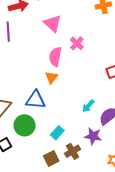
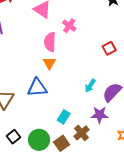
green circle: (25, 125) -> (39, 140), moved

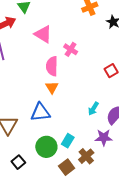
green circle: (39, 140) -> (46, 147), moved

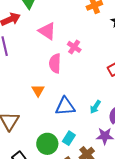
orange triangle: (52, 87) -> (38, 90), moved
blue triangle: (40, 112) -> (65, 106), moved

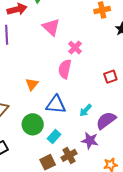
pink semicircle: (55, 63) -> (65, 69), moved
green circle: (47, 144) -> (33, 124), moved

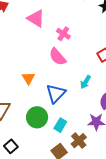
pink semicircle: (65, 69) -> (58, 57), turned -42
blue triangle: (56, 105) -> (56, 93), turned -40
cyan arrow: (86, 110) -> (85, 82), moved

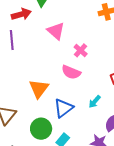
pink semicircle: (58, 57) -> (71, 72), turned -36
orange triangle: (28, 78) -> (39, 89), size x1.5

